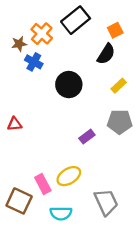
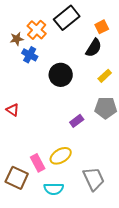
red triangle: (15, 124) -> (13, 110), turned 40

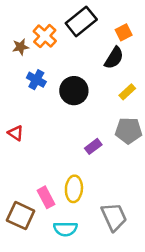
blue cross: (30, 55) -> (36, 80), moved
yellow ellipse: (61, 156) -> (74, 189), turned -55

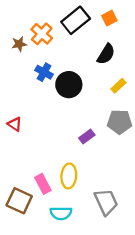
orange square: (124, 32) -> (109, 18), moved
blue cross: (36, 80) -> (44, 72), moved

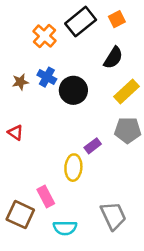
brown star: (19, 44) -> (20, 82), moved
yellow rectangle: (118, 86) -> (126, 92), size x1.5
yellow ellipse: (69, 176) -> (73, 168), moved

